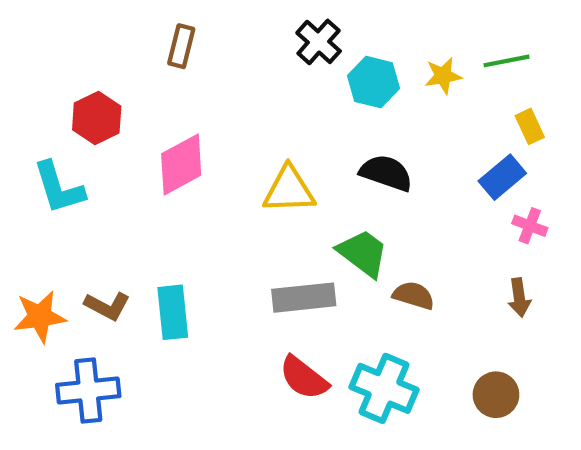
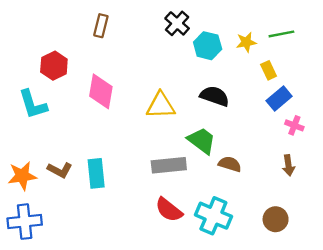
yellow rectangle: (530, 126) -> (269, 70), moved
pink diamond: (181, 164) -> (101, 91), turned -52
blue cross: (88, 390) -> (25, 222), moved

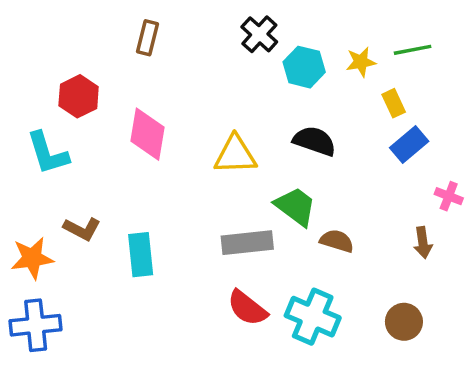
pink cross: (294, 125) -> (449, 196), moved
brown L-shape: (60, 170) -> (82, 229), moved

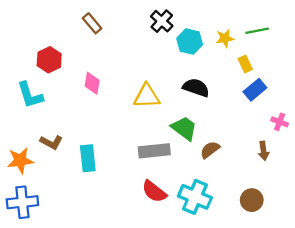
brown rectangle: (147, 38) -> (92, 23), turned -54
pink diamond: (147, 134) -> (92, 83), size x0.7
brown semicircle: (337, 241) -> (210, 150), turned -54

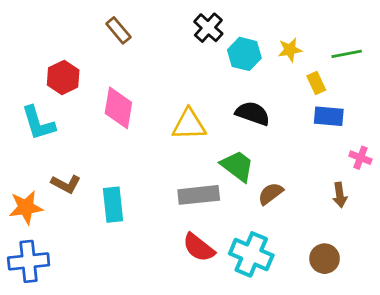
green line: (257, 31) -> (347, 54), moved
pink diamond: (92, 83) -> (118, 108), size x1.4
blue rectangle: (255, 90) -> (329, 116), turned 45

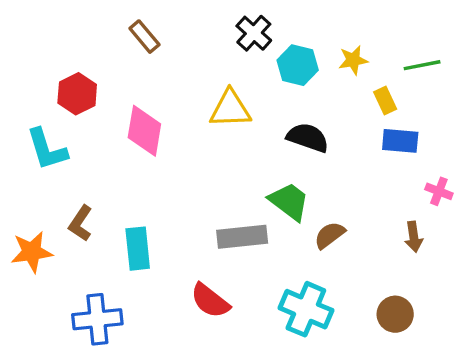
yellow triangle: (189, 124) -> (230, 109), moved
brown L-shape: (66, 184) -> (81, 223), turned 96
red semicircle: (199, 248) -> (210, 301), moved
blue cross: (29, 261) -> (97, 319), moved

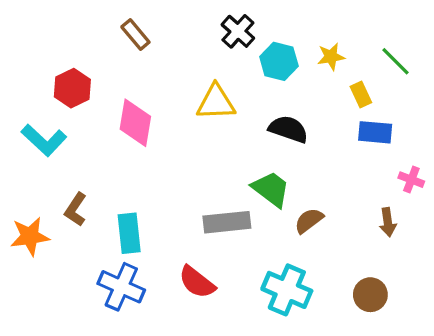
green line: (422, 65) -> (396, 61), turned 56
cyan L-shape: (47, 149) -> (44, 140), turned -30
blue cross: (97, 319) -> (121, 287), moved, turned 30

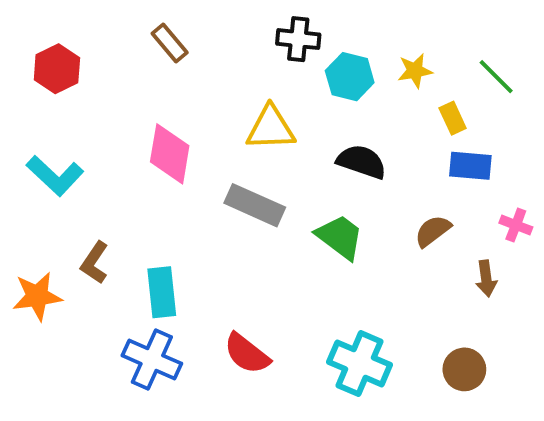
black cross: (238, 31) -> (298, 39), turned -36
red hexagon: (72, 88) -> (57, 69), moved
brown semicircle: (309, 221) -> (433, 231), moved
gray rectangle: (227, 222) -> (255, 205), moved, turned 30

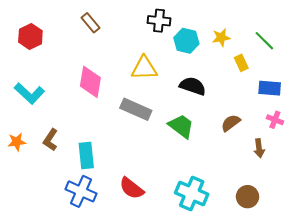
blue rectangle: (470, 166) -> (270, 88), moved
orange star: (37, 296) -> (17, 142), moved, size x0.7

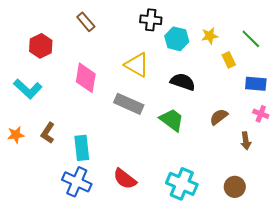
red hexagon: (30, 36) -> (41, 46), moved
yellow triangle: (144, 68) -> (137, 65), turned 32

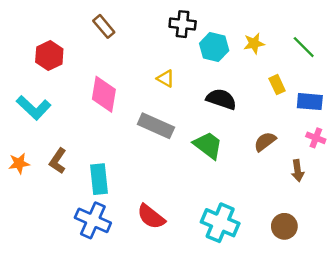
yellow rectangle: (229, 60) -> (277, 85), moved
yellow triangle: (137, 65) -> (166, 79), size x0.6

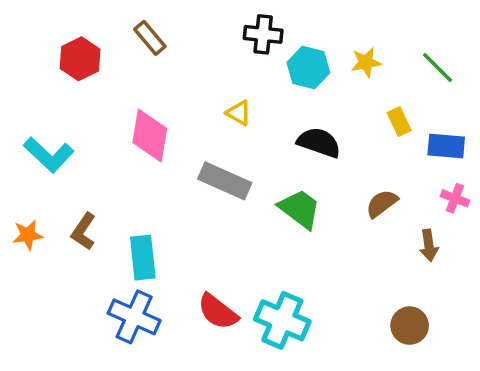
red hexagon: (49, 56) -> (80, 59), moved
cyan cross: (220, 223) -> (282, 320), moved

